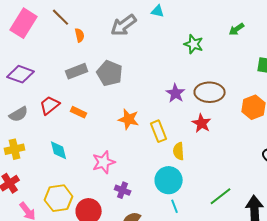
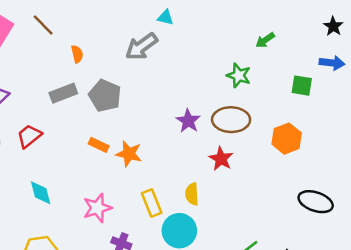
gray arrow: (124, 25) -> (142, 46), moved
orange semicircle: (80, 35) -> (77, 54), moved
green star: (194, 44) -> (239, 75), moved
orange rectangle: (79, 112) -> (99, 145), moved
yellow rectangle: (159, 131) -> (152, 203), moved

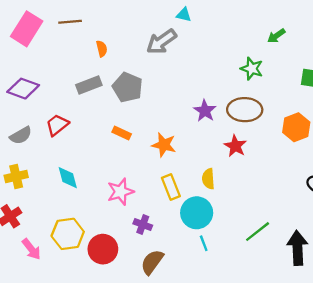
brown line: (43, 25) -> (70, 22), turned -50
orange star: (129, 154) -> (164, 145), moved

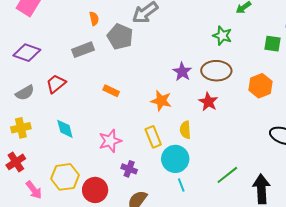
gray pentagon: (127, 87) -> (120, 37), moved
orange star: (164, 145) -> (161, 101), moved

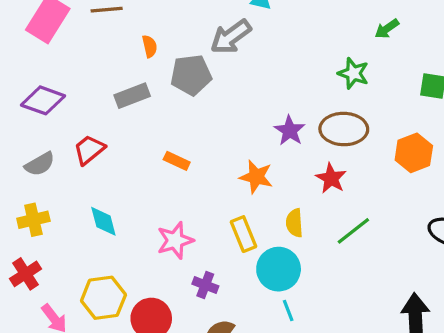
gray pentagon: (120, 37) -> (191, 75), turned -30
green line: (227, 175) -> (353, 231), moved

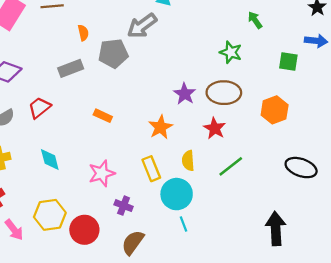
green arrow: (387, 29) -> (255, 20), turned 90
orange star: (256, 177) -> (160, 127), turned 30

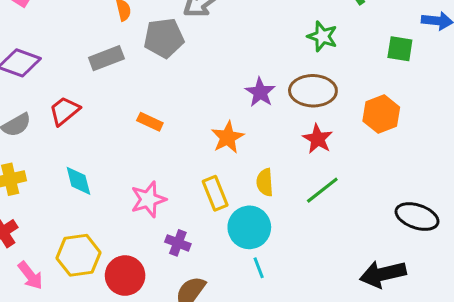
red star: (215, 128) -> (318, 139), moved
black ellipse: (301, 168) -> (417, 217), moved
black arrow: (276, 229) -> (383, 274), turned -100

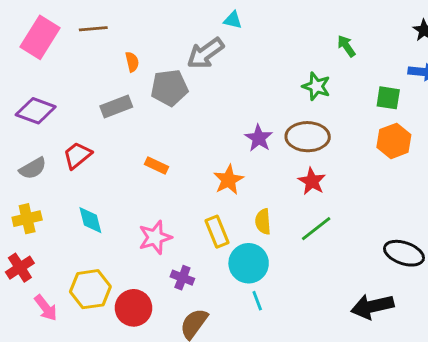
orange hexagon: (381, 114) -> (394, 141), moved

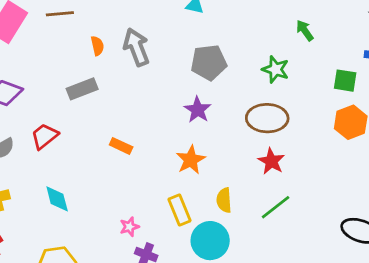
gray arrow: (205, 53) -> (136, 47), moved, turned 105
gray pentagon: (169, 88) -> (209, 62), moved
purple star: (259, 138) -> (198, 110), moved
pink star: (155, 237) -> (129, 227), moved, size x0.6

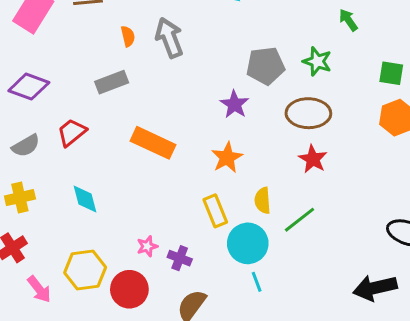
gray pentagon: (209, 62) -> (266, 66), moved
orange rectangle: (121, 146) -> (153, 143), size x1.8
green line: (276, 207) -> (300, 220), moved
pink star: (129, 227) -> (147, 246), moved

